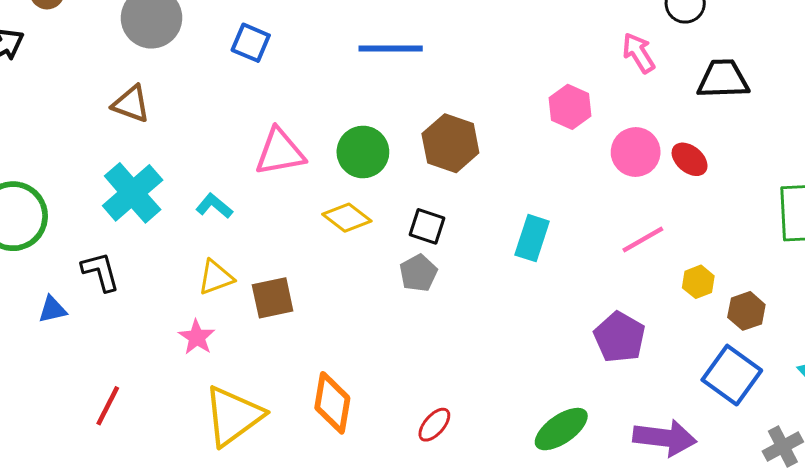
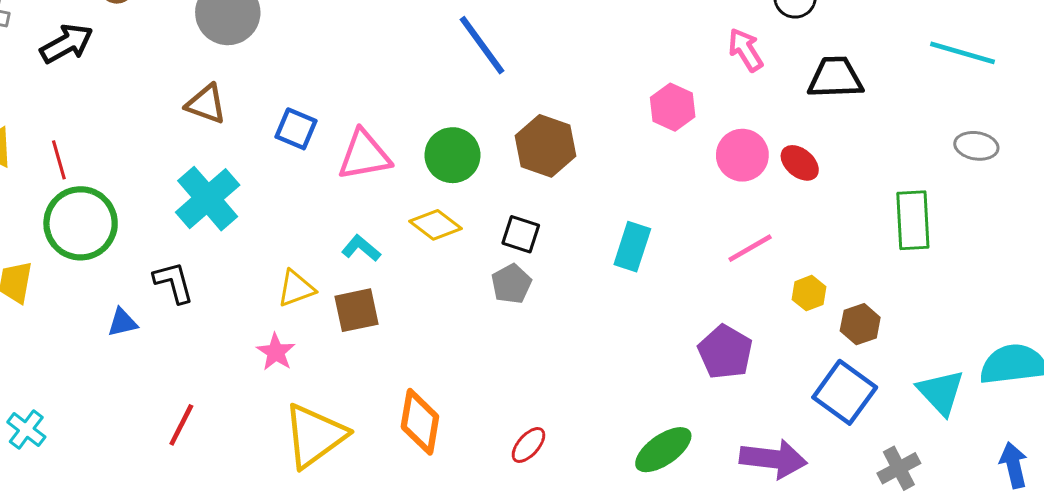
blue square: (251, 43) -> (296, 129), moved
blue line: (391, 48) -> (482, 45), turned 54
cyan L-shape: (214, 206) -> (361, 248), moved

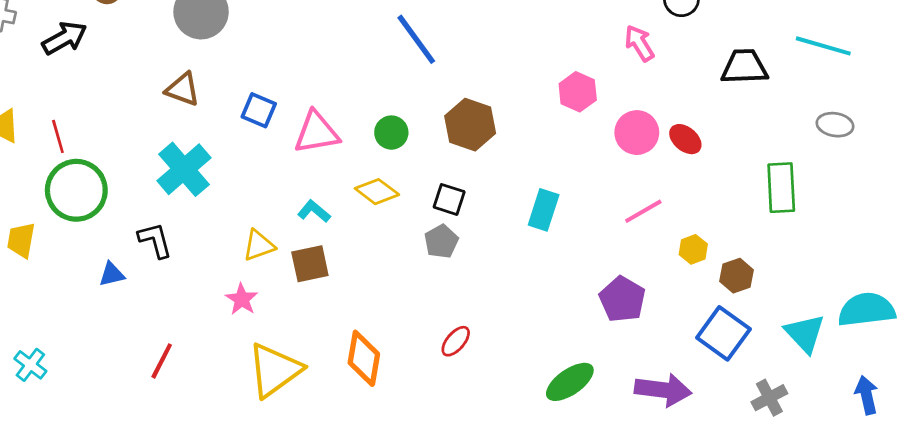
black trapezoid: (835, 78) -> (744, 67), moved
green circle: (453, 155) -> (391, 133), size x0.7
red ellipse: (528, 445) -> (456, 341), moved

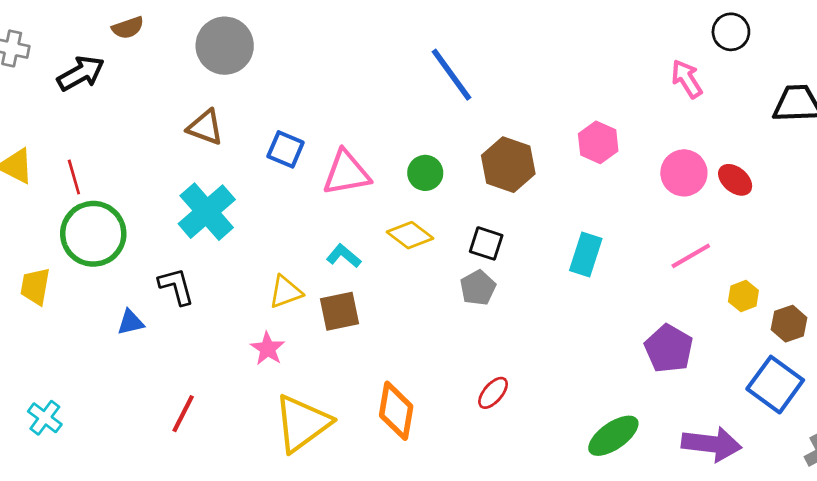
pink hexagon: (578, 92) -> (598, 142), moved

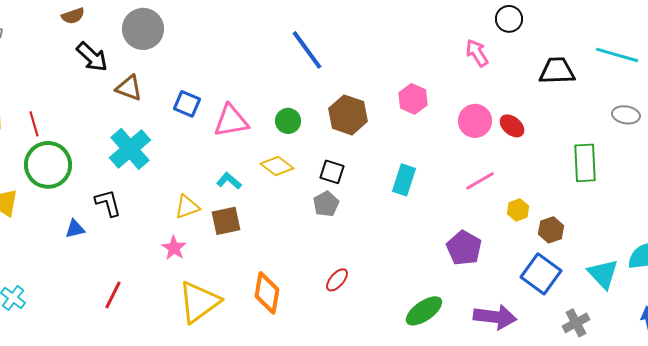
black arrow: (81, 73) -> (92, 57), moved, turned 72

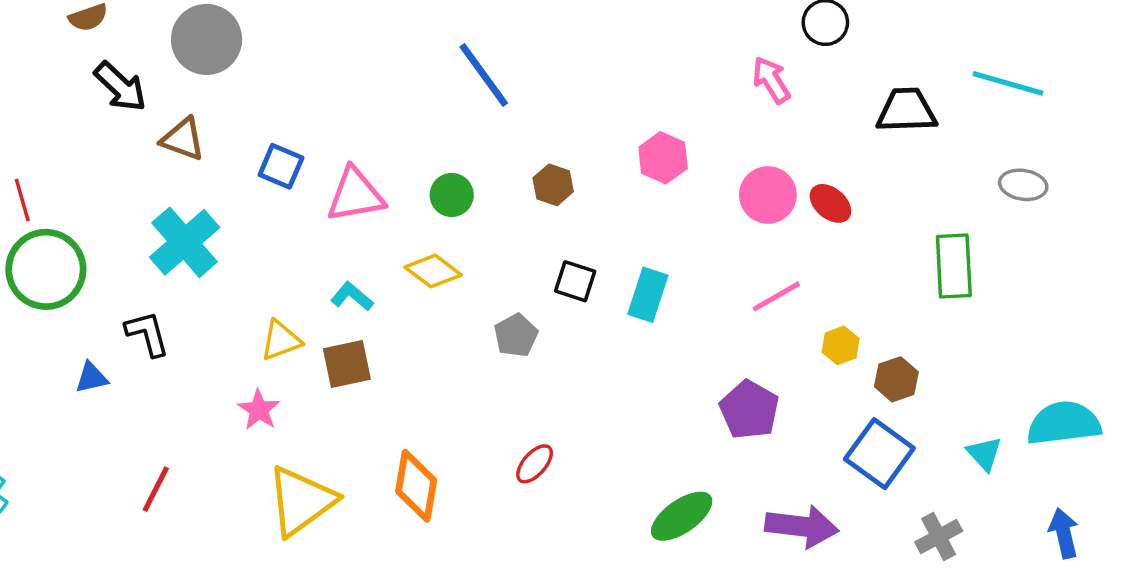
brown hexagon: (348, 115) -> (553, 185), size x0.6
black square: (332, 172) -> (575, 281), moved
cyan triangle: (603, 274) -> (984, 454), size x0.7

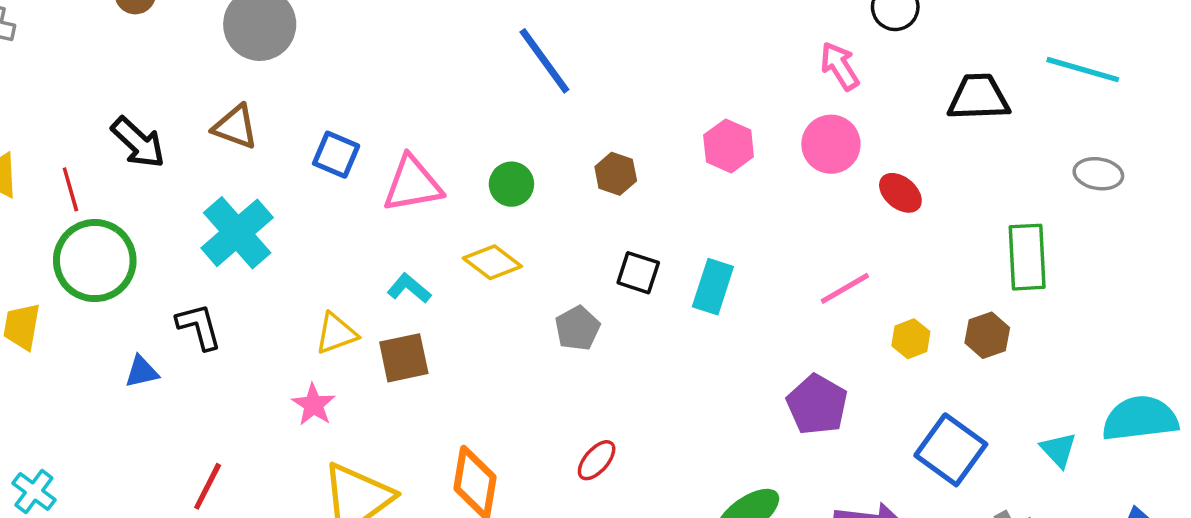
black arrow: (120, 87) -> (138, 142), moved
pink circle: (768, 195) -> (831, 144), moved
brown hexagon: (896, 379) -> (987, 335), moved

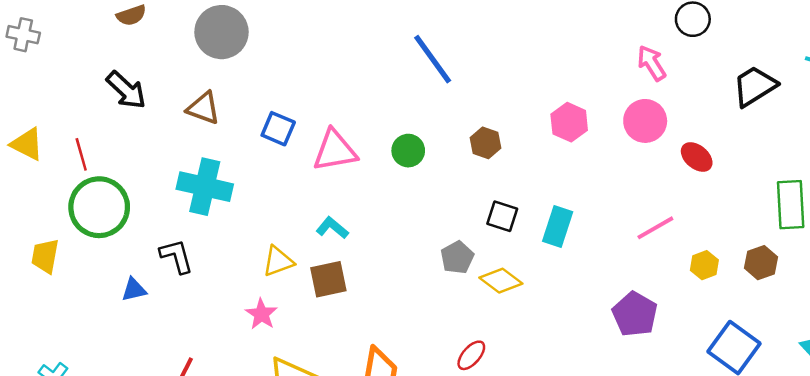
black trapezoid: (979, 97) -> (755, 86), turned -30
black arrow: (138, 142) -> (126, 90), moved
cyan cross: (237, 233) -> (205, 187), turned -36
yellow diamond: (492, 262) -> (501, 281), moved

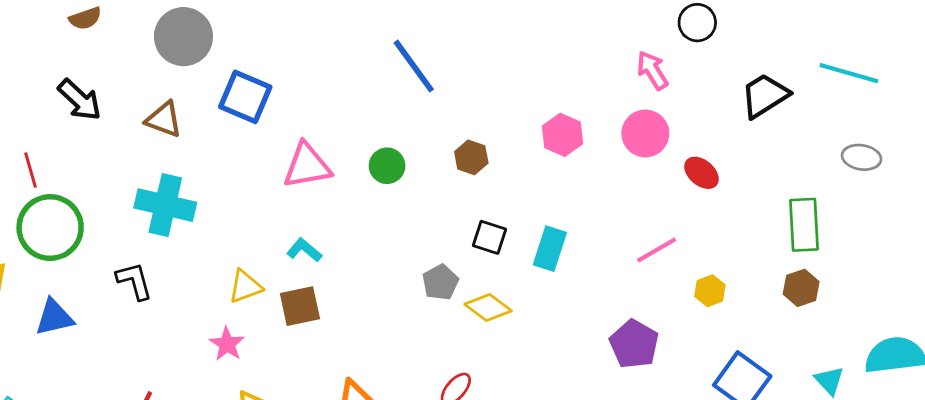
blue square: (278, 129) -> (245, 97), moved, size x1.4
brown hexagon: (761, 263) -> (801, 288), moved
blue triangle: (134, 290) -> (54, 317), moved, size x1.4

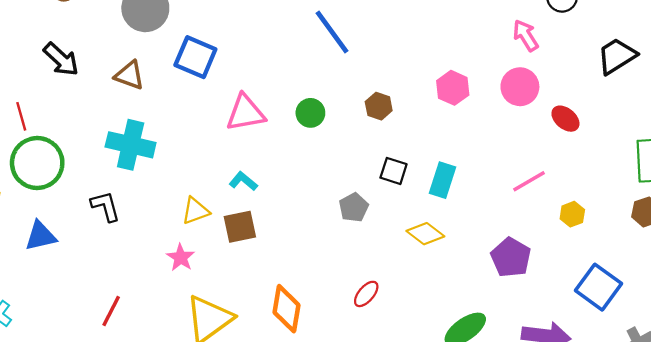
yellow diamond: (488, 308) -> (425, 234), moved

